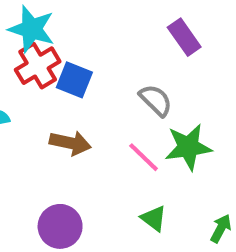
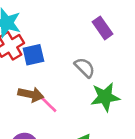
blue square: (74, 80) -> (33, 55), turned -35
pink line: (144, 157) -> (48, 103), moved

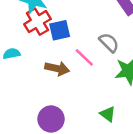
pink line: (48, 103) -> (84, 57), moved

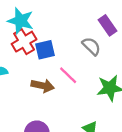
gray semicircle: (109, 43) -> (91, 46), moved

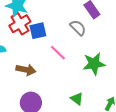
brown arrow: (43, 86) -> (26, 70), moved

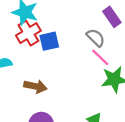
pink line: (58, 53) -> (100, 57), moved

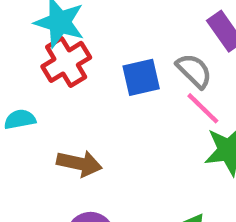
blue square: (49, 41) -> (141, 77), moved

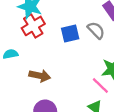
pink line: (203, 108) -> (100, 85), moved

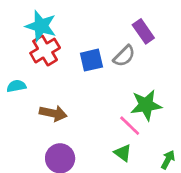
gray semicircle: (96, 30) -> (124, 56), turned 90

